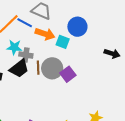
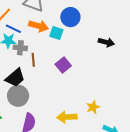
blue line: (25, 23) -> (13, 29), moved
gray circle: (52, 68) -> (18, 96), moved
black trapezoid: (19, 69) -> (15, 78), moved

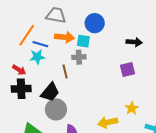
gray cross: (20, 48) -> (79, 57), moved
purple square: (63, 65) -> (127, 70), moved, turned 35

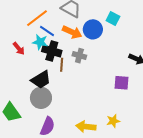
blue circle: (95, 23) -> (93, 29), moved
cyan square: (83, 41) -> (113, 19), moved
black cross: (21, 89) -> (52, 51), moved

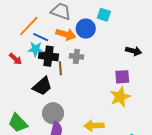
gray circle: (41, 98) -> (53, 113), moved
yellow star: (113, 121) -> (120, 97), moved, size x1.5

